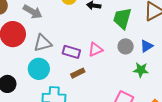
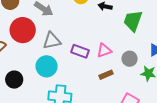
gray circle: (126, 46) -> (130, 59), moved
brown rectangle: (78, 73) -> (106, 75), moved

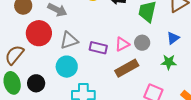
gray circle: (130, 59) -> (142, 43), moved
brown rectangle: (106, 75) -> (127, 68), size x1.6

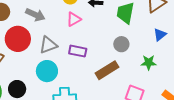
blue triangle: (173, 38) -> (160, 35), moved
pink triangle: (122, 44) -> (74, 19), moved

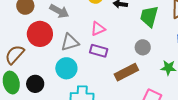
pink triangle: (74, 19) -> (98, 29), moved

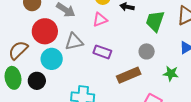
pink triangle: (98, 29) -> (100, 20), moved
cyan circle: (66, 68) -> (52, 59), moved

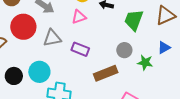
cyan circle: (52, 59) -> (39, 72), moved
green star: (171, 74) -> (145, 63), moved

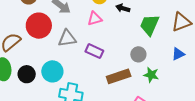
green star: (145, 63) -> (151, 75), moved

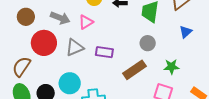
pink triangle: (95, 19) -> (86, 22), moved
green star: (151, 75) -> (171, 67), moved

